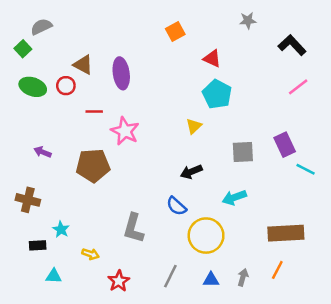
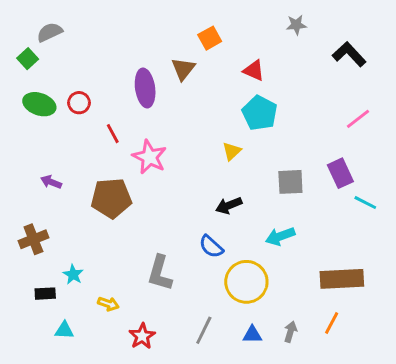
brown triangle: (83, 65) -> (183, 69), moved, turned 40
pink line: (298, 87) -> (358, 119), moved
red line: (94, 111) -> (113, 134), turned 63
brown cross: (28, 200) -> (33, 239), turned -35

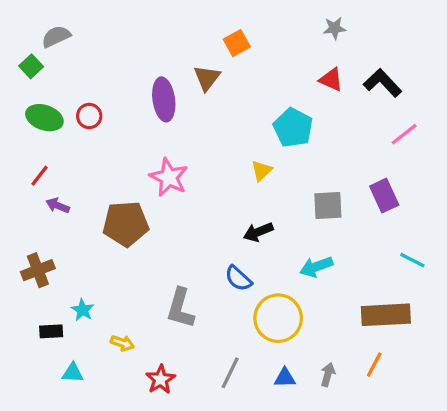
black L-shape: (349, 54) -> (383, 83), moved
red triangle: (254, 70) -> (331, 80), moved
red line: (113, 134) -> (39, 176), moved, turned 66
cyan line: (365, 203) -> (412, 260), moved

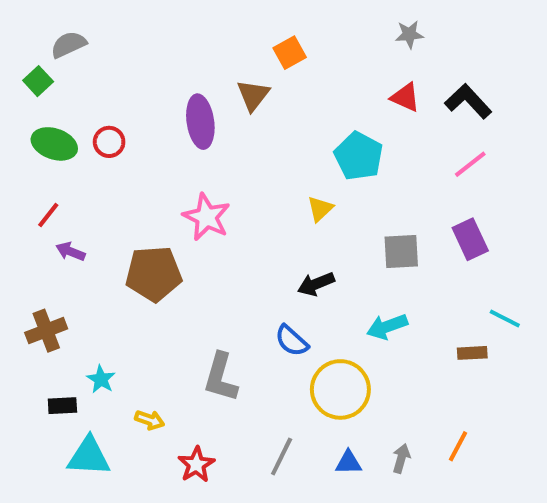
pink line: (404, 134) -> (470, 164), moved
brown rectangle: (386, 315) -> (472, 353), moved, size x0.5
cyan triangle: (73, 373) -> (89, 456), size x1.6

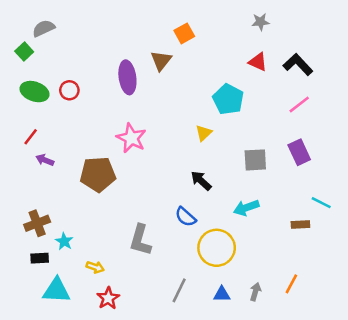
black arrow: (316, 284) -> (201, 181), turned 65
brown cross: (46, 331) -> (37, 223), moved
red star: (196, 465) -> (108, 298), moved

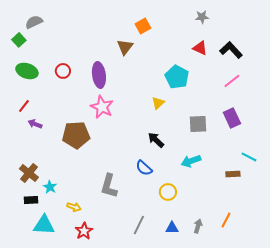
purple ellipse: (127, 77) -> (99, 75), moved
red circle: (69, 90) -> (63, 71), moved
brown cross: (37, 223) -> (29, 173), turned -30
yellow circle: (217, 248) -> (168, 192), size x0.6

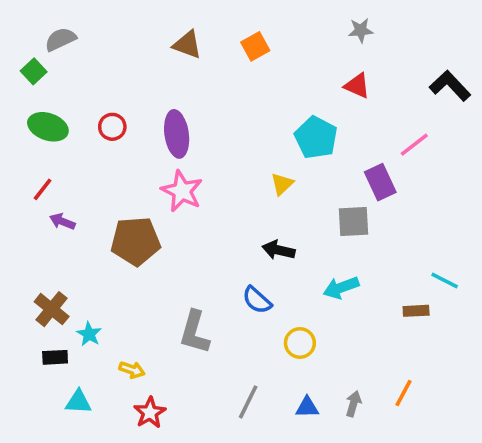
brown triangle: (125, 47) -> (187, 45), moved, turned -48
black L-shape: (231, 50) -> (450, 86), moved
purple rectangle: (232, 118) -> (380, 182), moved
black arrow: (156, 140) -> (278, 250), turned -30
cyan triangle: (44, 225) -> (78, 402), size x0.7

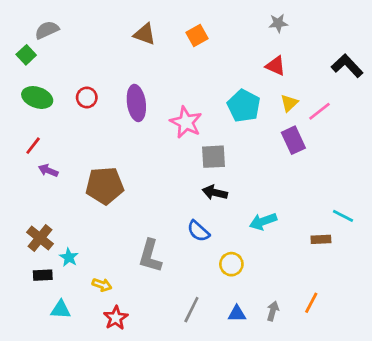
yellow triangle: (282, 184) -> (289, 103), moved
pink star: (182, 191) -> (186, 122), moved
gray square: (353, 221) -> (213, 157), moved

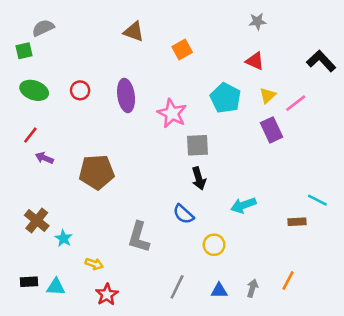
orange square: (197, 36) -> (182, 50), moved
green square: (26, 55) -> (24, 51), turned 30
black arrow: (215, 193) -> (199, 178), turned -120
black rectangle: (43, 275) -> (29, 282), moved

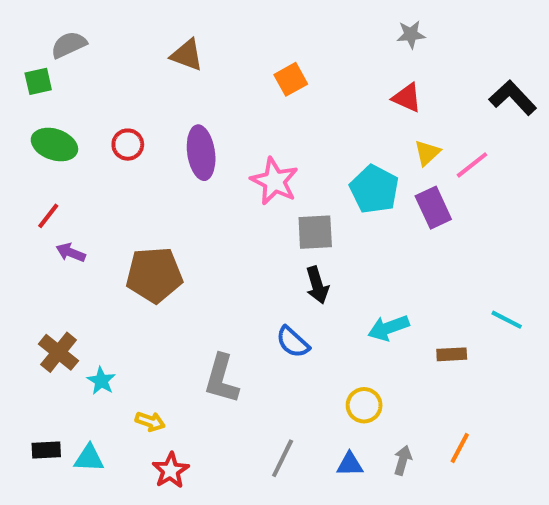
brown triangle: (134, 32) -> (187, 55), moved
cyan pentagon: (226, 98) -> (374, 189), moved
brown rectangle: (297, 222) -> (452, 354), moved
yellow circle: (214, 245) -> (364, 405), moved

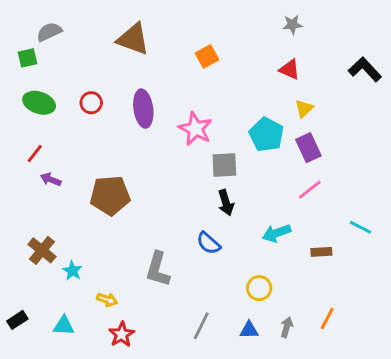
brown triangle: (187, 55) -> (133, 39), size x1.4
pink line: (472, 165) -> (310, 190), moved
black rectangle: (46, 450) -> (17, 320), moved, turned -30

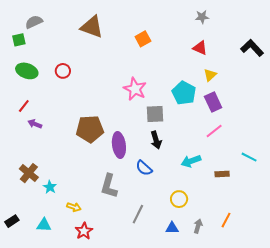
purple ellipse: (143, 109) -> (119, 145), moved
brown pentagon: (110, 195) -> (90, 129), moved
gray line: (201, 326) -> (138, 214), moved

